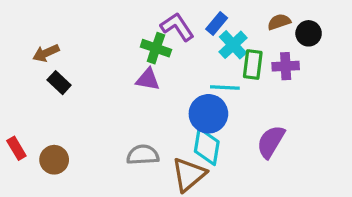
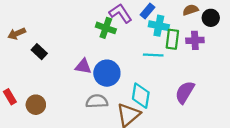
cyan cross: (233, 45) -> (159, 26), turned -36
brown arrow: (46, 53) -> (17, 34), moved
purple triangle: (148, 79) -> (83, 66), moved
blue circle: (208, 114) -> (107, 73), moved

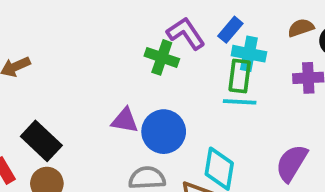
green rectangle: (172, 39) -> (240, 76), moved
black rectangle: (39, 52) -> (41, 141), moved, size x1.5

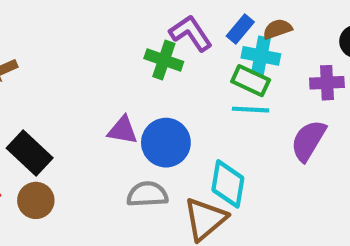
brown semicircle: (301, 28) -> (277, 29), moved
green rectangle: (240, 76) -> (251, 81), turned -72
purple semicircle: (292, 163) -> (308, 141), moved

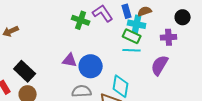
blue rectangle: (240, 29) -> (127, 11), turned -56
green cross: (164, 60) -> (81, 20), moved

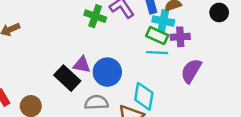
purple cross: (169, 37) -> (180, 37), moved
black rectangle: (25, 71) -> (67, 78), moved

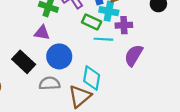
green rectangle: (157, 36) -> (92, 22), moved
purple triangle: (82, 65) -> (42, 33), moved

